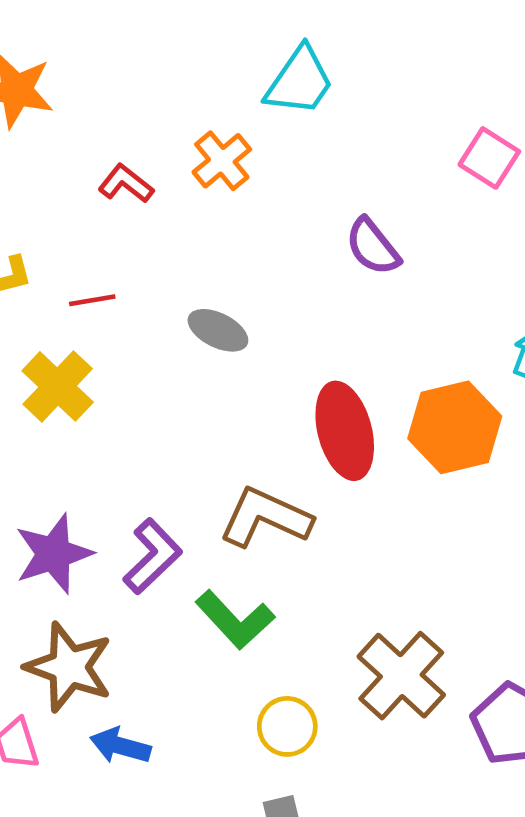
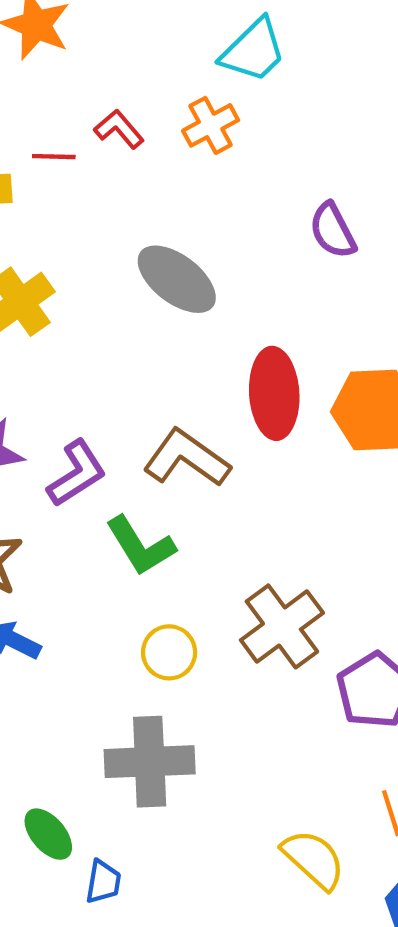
cyan trapezoid: (300, 81) -> (253, 51), moved
red line: (92, 300) -> (54, 157), moved
gray ellipse: (218, 330) -> (177, 279), size x1.5

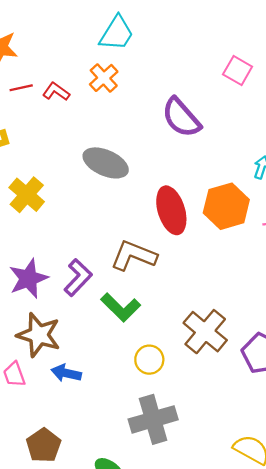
red line: (54, 157) -> (21, 88), moved
purple semicircle: (333, 231) -> (181, 118), size x1.4

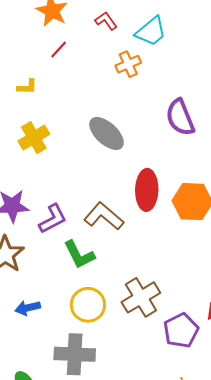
red line: (21, 88) -> (59, 49), turned -54
red L-shape: (56, 92) -> (106, 21), moved
yellow circle: (149, 360) -> (88, 305), size x1.4
blue arrow: (66, 373) -> (28, 308), moved, turned -45

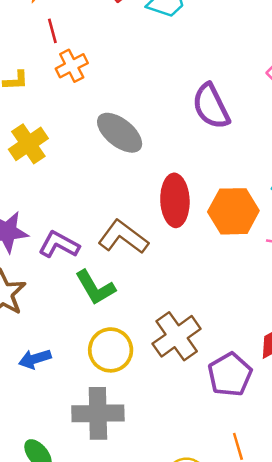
red line: (59, 49) -> (52, 31), turned -54
orange cross: (128, 64) -> (72, 66), moved
purple L-shape: (53, 219) -> (59, 245), turned -120

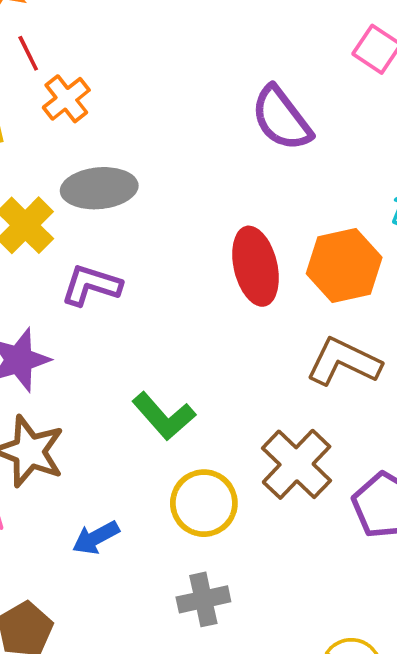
gray ellipse: (120, 133) -> (99, 188), moved, turned -33
brown L-shape: (123, 237) -> (344, 362), moved
purple L-shape: (59, 245) -> (91, 285), moved
gray cross: (98, 413) -> (203, 599), size x0.7

